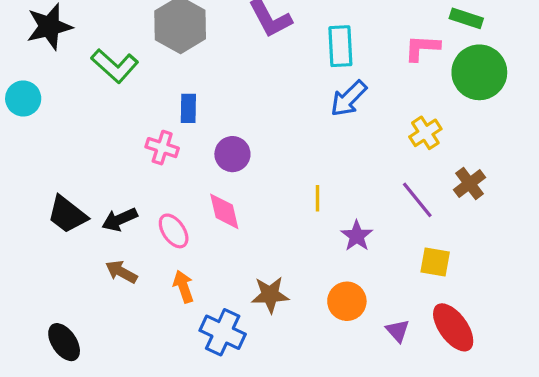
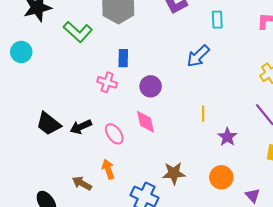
cyan rectangle: (340, 46) -> (217, 20), size x0.7
blue arrow: (349, 98) -> (198, 56), moved
brown arrow: (121, 272) -> (82, 183), moved
orange arrow: (183, 287) -> (108, 169), moved

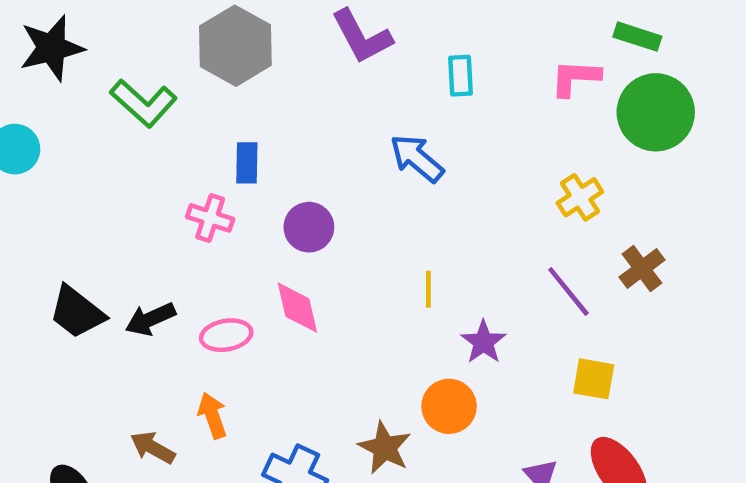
blue arrow: (198, 56) -> (417, 158), turned 85
pink ellipse: (114, 134) -> (226, 335), turned -65
brown star: (174, 173) -> (385, 448), moved, turned 30
orange circle: (221, 177) -> (449, 406), moved

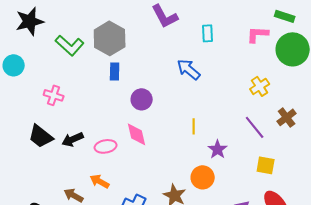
gray hexagon: (235, 46) -> (110, 38), moved
pink cross: (210, 218) -> (54, 95), moved
orange arrow: (212, 416) -> (100, 181), turned -42

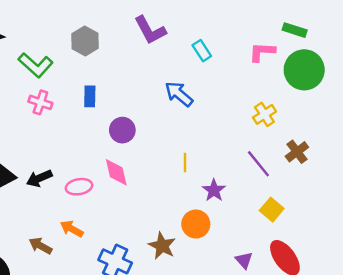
cyan rectangle: (208, 33) -> (202, 51), turned -30
gray hexagon: (110, 38) -> (85, 41), moved, size x0.7
pink cross: (54, 95) -> (40, 102), moved
yellow square: (266, 165) -> (272, 210), turned 30

